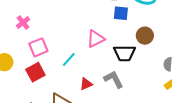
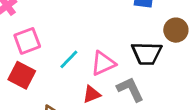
pink triangle: (96, 39) -> (103, 63), moved
red square: (35, 72) -> (22, 75), turned -36

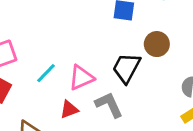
black trapezoid: (147, 53) -> (126, 68), turned 116

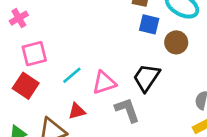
brown circle: (157, 44) -> (176, 42), moved
red triangle: (69, 109) -> (77, 111), moved

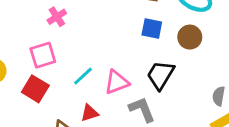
pink cross: (19, 18) -> (57, 17), moved
blue square: (149, 24) -> (152, 28), moved

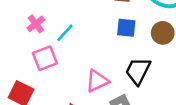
pink square: (43, 55) -> (45, 58), moved
cyan line: (83, 76) -> (65, 33), moved

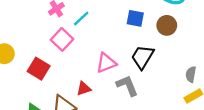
pink square: (45, 58) -> (62, 39), turned -30

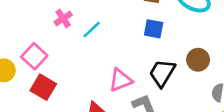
brown circle: (167, 25) -> (198, 60), moved
pink square: (62, 39) -> (34, 56), moved

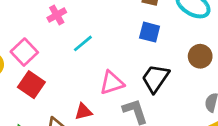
cyan line: (92, 30) -> (83, 43), moved
brown circle: (198, 60) -> (200, 56), moved

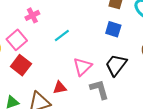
pink cross: (57, 15) -> (32, 15), moved
pink triangle: (112, 83) -> (83, 67), turned -30

